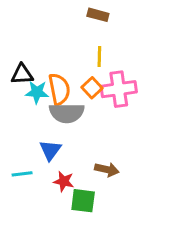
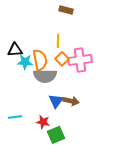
yellow line: (99, 56) -> (58, 41), moved
blue triangle: (50, 150) -> (56, 101), moved
brown arrow: (107, 169) -> (71, 101), moved
green square: (83, 201) -> (56, 135), turned -30

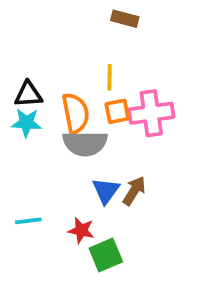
orange square: (62, 59) -> (117, 111), turned 32
cyan star: (25, 62) -> (26, 123), moved
brown arrow: (71, 101) -> (134, 191), turned -70

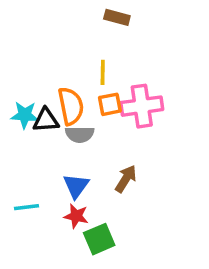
black triangle: (28, 94) -> (46, 120), moved
gray semicircle: (85, 143) -> (80, 134), size x0.7
blue triangle: (106, 191) -> (76, 186), moved

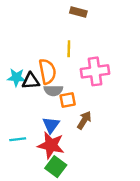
orange square: (110, 104) -> (68, 100), moved
red star: (76, 216) -> (51, 145), size x1.6
green square: (99, 239) -> (56, 167), moved, turned -30

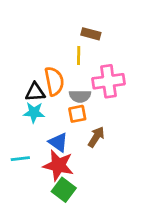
brown rectangle: (78, 12) -> (91, 34), moved
cyan star: (16, 77) -> (34, 112), moved
gray semicircle: (53, 90) -> (80, 96), moved
blue triangle: (51, 125) -> (58, 142), turned -30

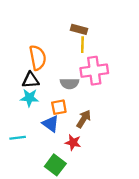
yellow line: (79, 55) -> (82, 45), moved
orange semicircle: (54, 81) -> (38, 58), moved
orange square: (77, 114) -> (59, 107), moved
red star: (58, 165) -> (73, 143), moved, size x0.6

